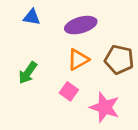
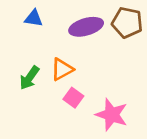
orange triangle: (78, 60) -> (62, 69), moved
brown pentagon: (119, 60) -> (127, 23), moved

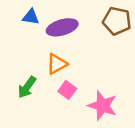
purple ellipse: (86, 27) -> (62, 27), moved
green arrow: (29, 78) -> (27, 87), moved

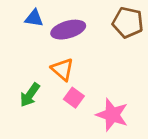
orange triangle: (57, 64) -> (62, 69), turned -50

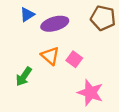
blue triangle: (34, 18) -> (27, 15), turned -42
pink square: (74, 98) -> (74, 59), moved

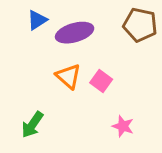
green arrow: (24, 77) -> (32, 125), moved
pink star: (90, 93) -> (123, 126), size x0.6

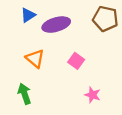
orange triangle: (68, 76) -> (35, 59), moved
green arrow: (32, 125) -> (25, 94), turned 126

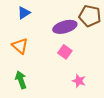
purple ellipse: (56, 25) -> (65, 27), moved
orange triangle: (35, 59) -> (20, 46), moved

